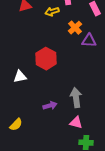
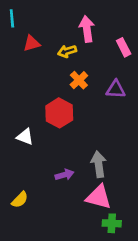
orange cross: (75, 28) -> (79, 80), moved
white triangle: (20, 77) -> (25, 137), turned 32
pink triangle: (76, 123) -> (99, 197), size x1.5

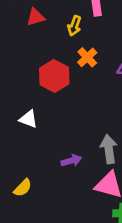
yellow arrow: (67, 51) -> (74, 26), turned -54
red hexagon: (59, 113) -> (54, 76), moved

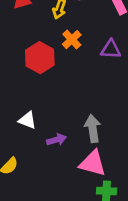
white triangle: (28, 119) -> (27, 120), moved

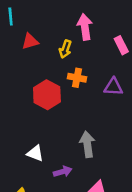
orange cross: (72, 40) -> (77, 78), turned -36
gray arrow: (93, 128) -> (87, 144), moved

